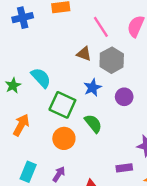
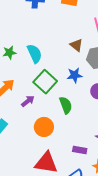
orange circle: (64, 138) -> (44, 127), moved
purple arrow: (59, 174) -> (28, 101), moved

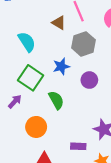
brown triangle: (76, 45) -> (59, 23), moved
cyan semicircle: (35, 54) -> (27, 42), moved

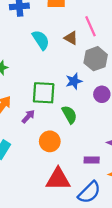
cyan semicircle: (27, 42) -> (41, 40), moved
green square: (31, 78) -> (44, 93), turned -30

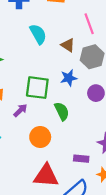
brown triangle: (71, 38) -> (68, 45), moved

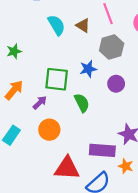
brown triangle: (68, 45) -> (83, 25), moved
orange circle: (40, 137) -> (49, 130), moved
purple rectangle: (81, 159) -> (102, 150), size x1.6

